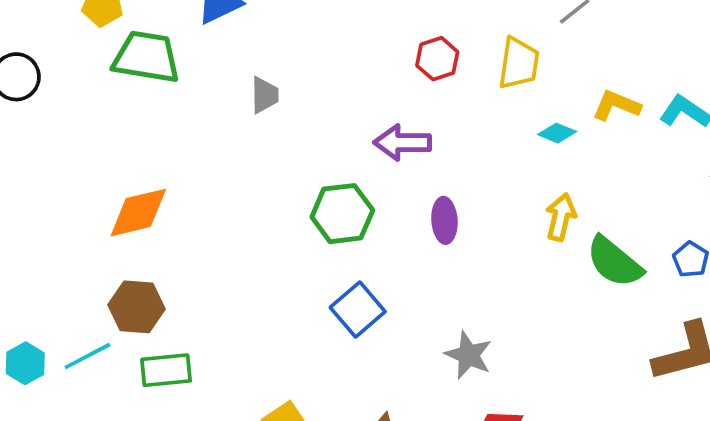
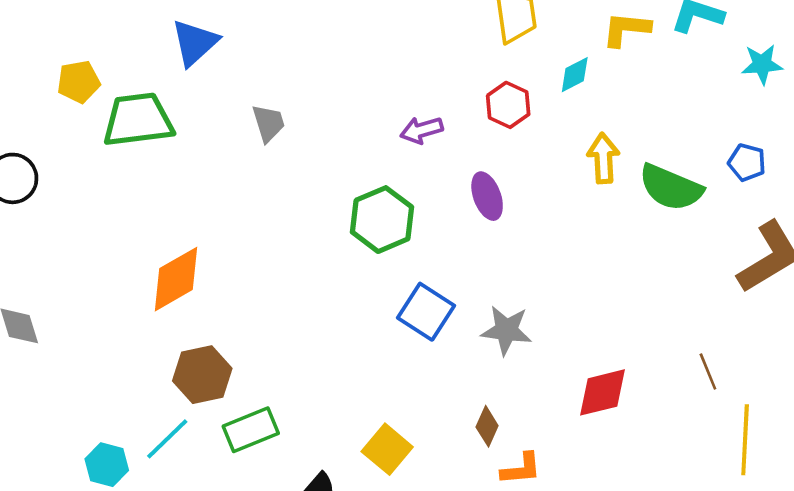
red hexagon: (437, 59) -> (508, 105), moved
cyan diamond: (557, 133) -> (575, 75), turned -33
purple arrow: (402, 143) -> (422, 130), size x0.7
gray star: (468, 355) -> (506, 330), moved

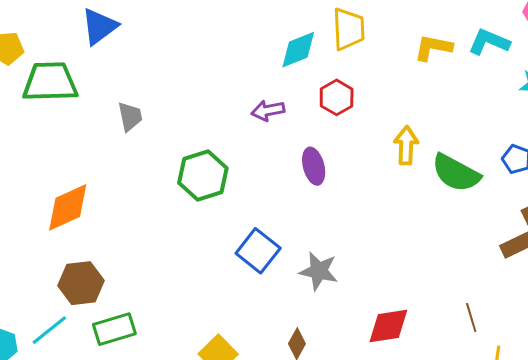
cyan diamond: (575, 75) -> (298, 50), moved, size x1.4
gray trapezoid: (268, 123) -> (130, 117), moved
green hexagon: (382, 220) -> (203, 175), moved

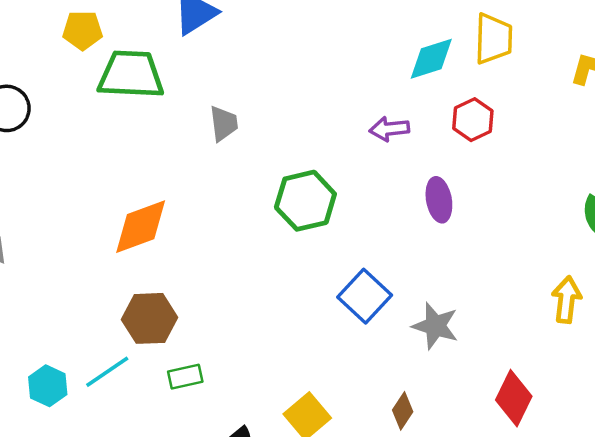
yellow arrow: (406, 145) -> (567, 300), moved
red diamond: (388, 326) -> (514, 398), turned -60
green rectangle: (114, 329) -> (185, 377), size x0.7

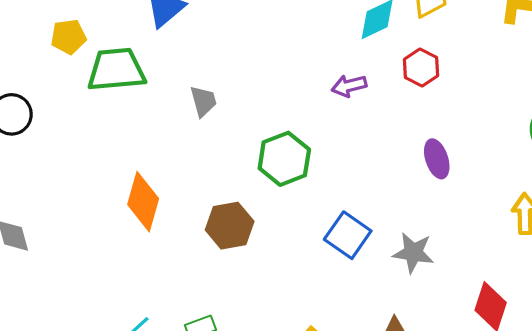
purple ellipse: (439, 200) -> (437, 159), moved
orange diamond: (141, 227) -> (143, 202), turned -46
brown hexagon: (150, 318) -> (230, 226), moved

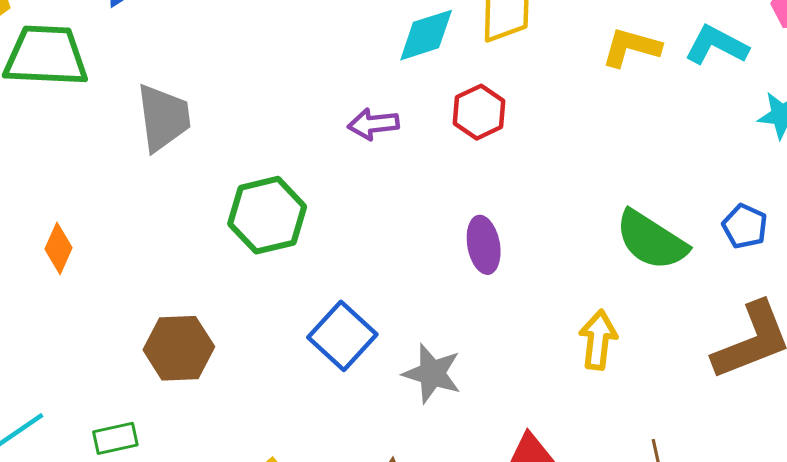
gray trapezoid: (203, 101) -> (163, 118), size x1.5
orange diamond: (143, 202) -> (58, 248), size x0.6
brown hexagon: (230, 226) -> (179, 348), moved

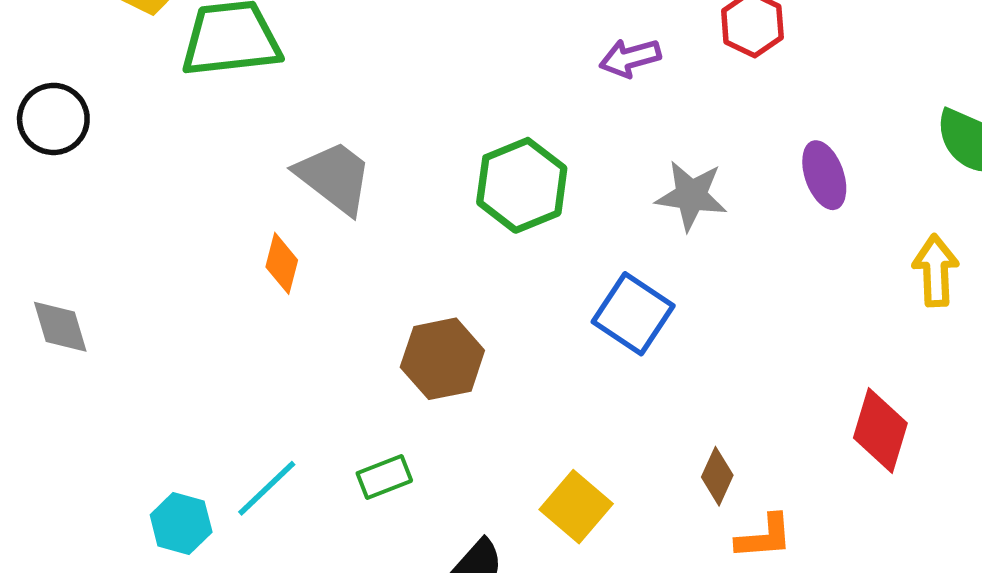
gray trapezoid: (163, 118) -> (334, 177), moved, turned -36
purple ellipse: (484, 245) -> (824, 175), moved
gray star: (432, 373) -> (691, 196), moved

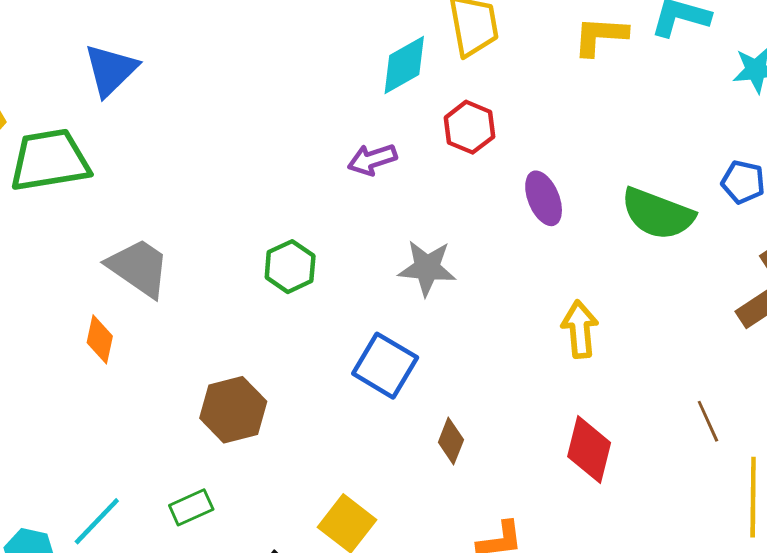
purple ellipse: (824, 175) -> (544, 198), moved
green hexagon: (522, 185) -> (290, 267), size x0.7
yellow arrow: (936, 271) -> (580, 329), moved
brown diamond: (717, 476) -> (451, 441), moved

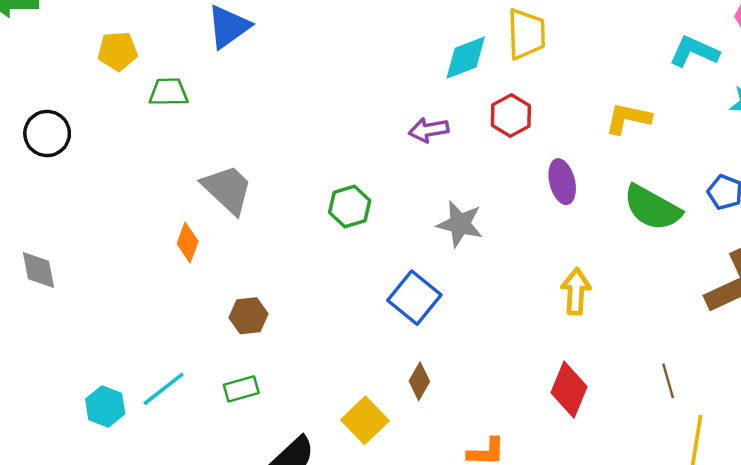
yellow L-shape: (600, 36) -> (628, 118), moved
green trapezoid: (50, 160) -> (168, 92), size x0.6
brown hexagon: (233, 410) -> (249, 316), moved, size x0.7
brown diamond: (451, 441) -> (419, 381), moved

